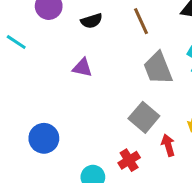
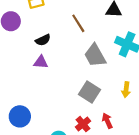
black semicircle: (92, 21) -> (43, 40), moved
red arrow: (168, 145) -> (107, 121), moved

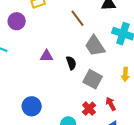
black semicircle: (43, 40) -> (71, 63), moved, turned -80

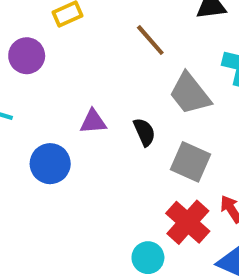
blue circle: (32, 106) -> (50, 164), moved
red cross: (89, 109) -> (188, 222), size x1.5

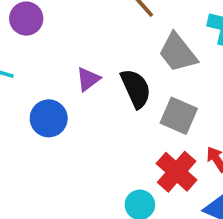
purple triangle: (93, 122) -> (88, 79), turned -32
black semicircle: (144, 132) -> (136, 88), size x1.5

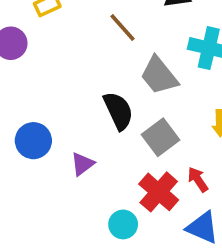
purple triangle: (88, 79) -> (83, 164), moved
gray square: (179, 116) -> (160, 137), turned 30

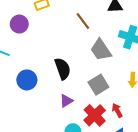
black semicircle: (118, 111) -> (63, 69), moved
purple triangle: (83, 164) -> (66, 101), moved

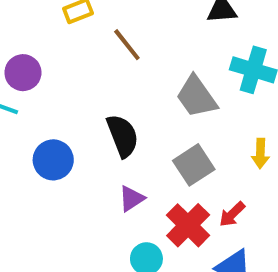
brown line: (83, 21) -> (127, 45), moved
purple circle: (19, 24) -> (23, 73), moved
red arrow: (117, 110) -> (232, 214), turned -104

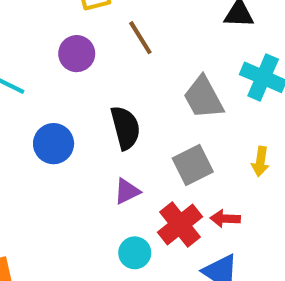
purple circle: (23, 73) -> (77, 54), moved
red arrow: (232, 214) -> (225, 219), turned 40

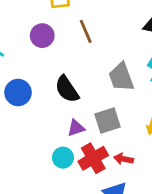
black semicircle: (125, 128) -> (67, 89), turned 152
purple triangle: (127, 191) -> (76, 128), moved
cyan circle: (135, 253) -> (63, 158), moved

